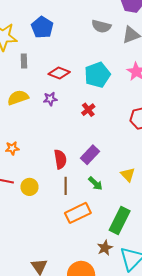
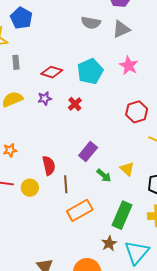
blue pentagon: (42, 27) -> (21, 18), moved
red cross: (88, 110) -> (75, 104), moved
red semicircle: (60, 159) -> (49, 166), moved
green arrow: (95, 183) -> (104, 175), moved

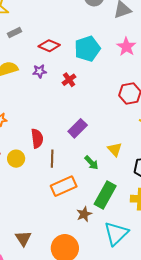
gray rectangle: (16, 62) -> (14, 32), turned 64
green arrow: (104, 175) -> (91, 163), moved
brown star: (109, 243) -> (84, 214), moved

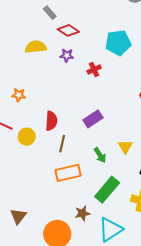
gray rectangle: (14, 32) -> (50, 13), turned 64
red diamond: (49, 46) -> (68, 30), moved
brown star: (84, 214) -> (82, 213), moved

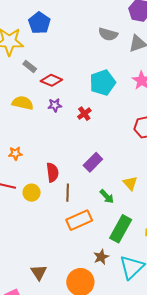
yellow semicircle: (36, 47) -> (23, 103), turned 30

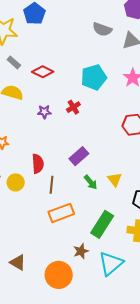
gray rectangle: (30, 66) -> (14, 62), moved
purple star: (55, 105) -> (44, 112), moved
green arrow: (107, 197) -> (91, 182), moved
brown triangle: (39, 272) -> (18, 262), turned -30

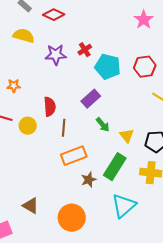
cyan pentagon: (94, 77) -> (108, 67), moved, turned 30
purple star: (44, 112) -> (56, 55), size x1.5
yellow triangle: (115, 179) -> (127, 136), moved
brown star: (81, 251) -> (89, 180), moved

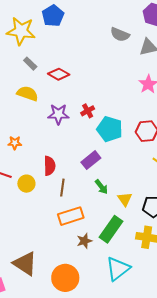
brown triangle: (31, 206) -> (25, 264), size x1.5

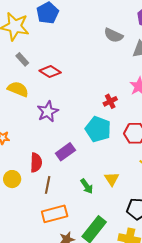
red cross: (88, 111) -> (110, 101), moved
purple star: (58, 114) -> (48, 112), turned -30
purple rectangle: (91, 160) -> (65, 152), moved
yellow triangle: (125, 199) -> (112, 179), moved

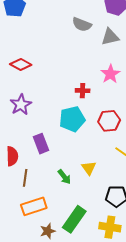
red cross: (110, 101) -> (83, 91), turned 32
cyan pentagon: (98, 129) -> (72, 119), turned -30
purple rectangle: (65, 152) -> (41, 144), turned -72

